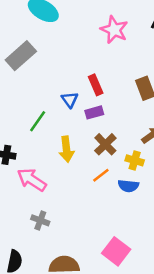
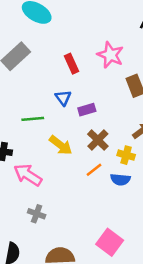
pink star: (114, 30) -> (110, 55), moved
red rectangle: (96, 85) -> (71, 64), moved
green line: (38, 121) -> (33, 119), turned 50
yellow arrow: (66, 149) -> (61, 145), turned -45

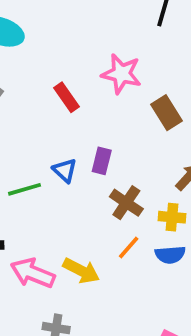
blue triangle: (63, 98) -> (65, 170), moved
purple rectangle: (87, 110) -> (102, 161), turned -49
yellow arrow: (61, 145) -> (81, 271), moved

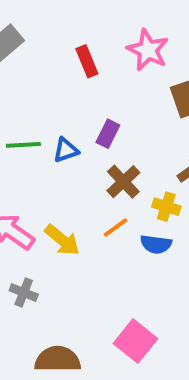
blue triangle: (65, 170) -> (66, 150), moved, turned 45

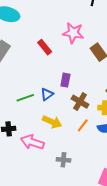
yellow arrow: (62, 240) -> (52, 122), moved
gray cross: (24, 292) -> (63, 160), moved

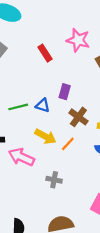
blue triangle: (47, 94) -> (43, 105), turned 48
orange line: (83, 125) -> (68, 144), moved

